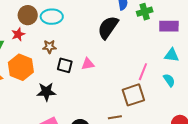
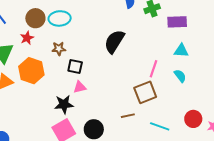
black semicircle: (108, 27) -> (114, 42), moved
pink triangle: (88, 64) -> (80, 87), moved
black star: (46, 92) -> (64, 104), moved

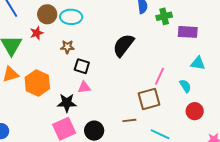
cyan triangle: (181, 51) -> (198, 63), moved
orange hexagon: (31, 71) -> (37, 83), moved
red circle: (193, 119) -> (195, 111), moved

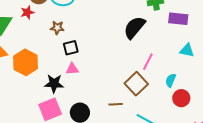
black semicircle: (123, 45) -> (134, 27), moved
black square: (82, 66) -> (71, 48), turned -35
cyan semicircle: (185, 86) -> (171, 80), moved, turned -128
brown square: (149, 99) -> (136, 84), turned -30

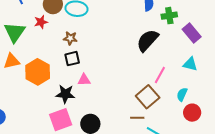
purple rectangle: (178, 19) -> (192, 33), turned 42
black square: (71, 48) -> (72, 59), moved
cyan triangle: (187, 50) -> (190, 64), moved
brown line: (116, 104) -> (137, 118), moved

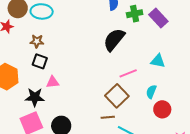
purple rectangle: (192, 33) -> (158, 18), moved
black square: (72, 59) -> (40, 61), turned 35
pink line: (160, 75) -> (128, 73), turned 42

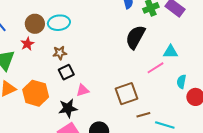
black square: (40, 61) -> (66, 72), turned -35
cyan triangle: (158, 61) -> (171, 52), moved
brown square: (117, 96) -> (126, 94), moved, turned 35

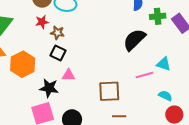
red star: (27, 44) -> (42, 22), moved
black square: (66, 72) -> (58, 53), turned 35
cyan semicircle: (181, 82) -> (165, 96), turned 88

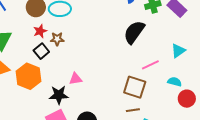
black square: (58, 53) -> (41, 51), moved, turned 35
cyan triangle: (164, 64) -> (178, 51), moved, turned -42
brown square: (109, 91) -> (135, 87), moved, turned 30

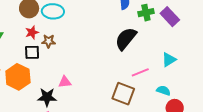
black square: (41, 51) -> (32, 52), turned 35

